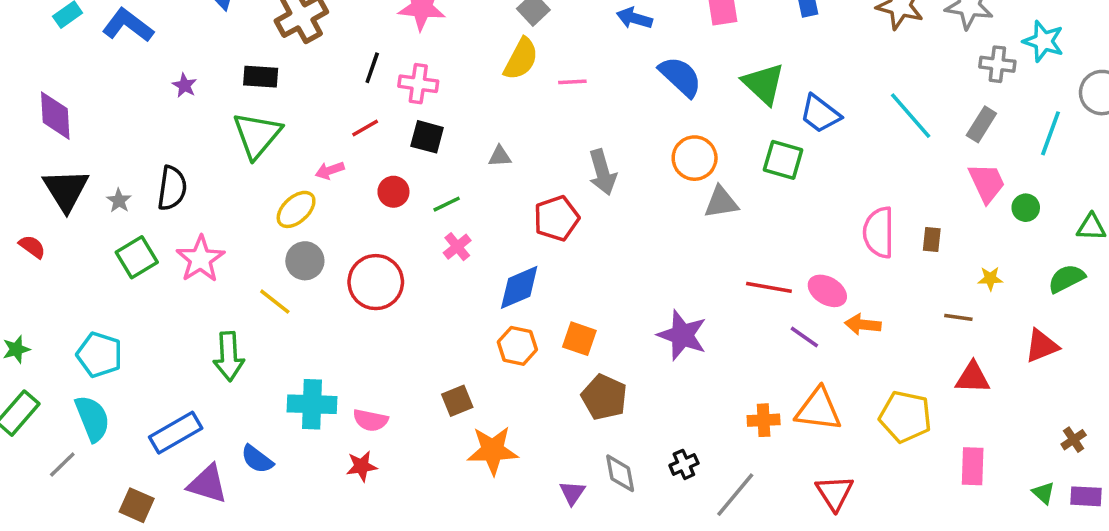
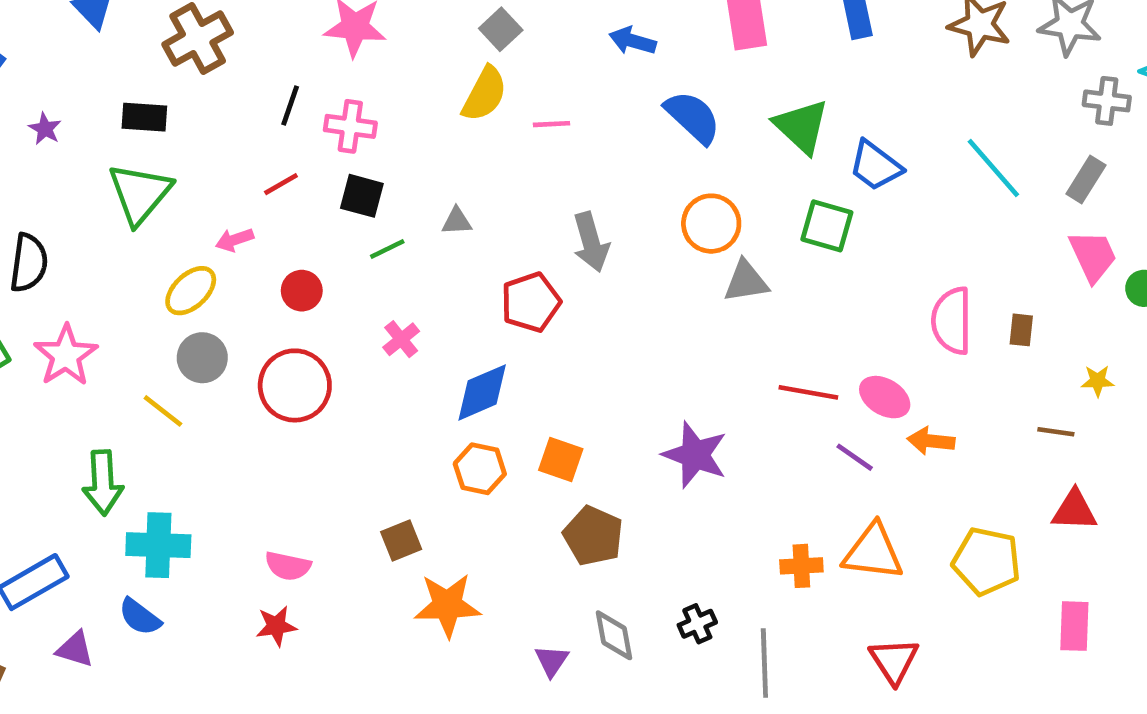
red circle: (393, 192) -> (302, 291), moved
green line: (447, 204) -> (387, 249), moved
cyan cross: (312, 404) -> (158, 545), moved
purple triangle: (208, 484) -> (75, 649), size x0.7
gray line: (735, 495) -> (764, 663), turned -42

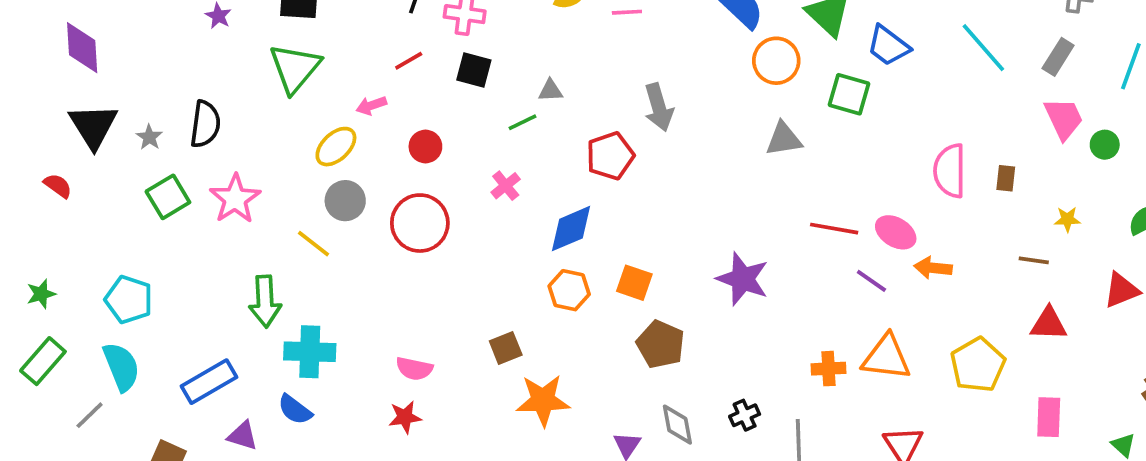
orange circle: (711, 224) -> (776, 61), moved
green line: (387, 249) -> (522, 122), moved
yellow pentagon: (986, 561) -> (978, 365), turned 30

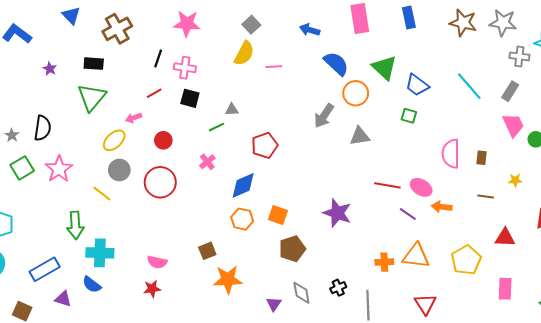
green square: (849, 94) -> (409, 116), moved, size x0.7
gray arrow: (659, 107) -> (324, 116), moved, turned 50
brown line: (1034, 260) -> (486, 197), moved
brown pentagon: (661, 344) -> (292, 249), turned 30

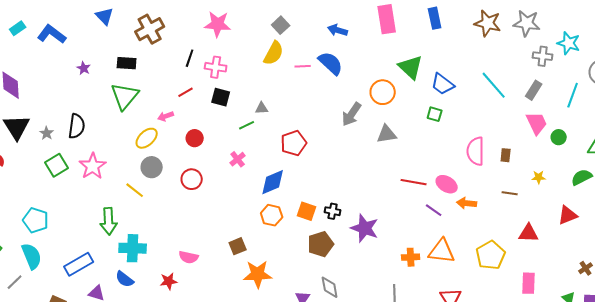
blue semicircle: (336, 64) -> (331, 63), moved
red circle: (160, 182) -> (192, 179), size x0.7
purple star: (337, 213) -> (365, 228), moved
black cross: (338, 288) -> (333, 211), moved, turned 35
red star: (152, 289) -> (169, 281), moved

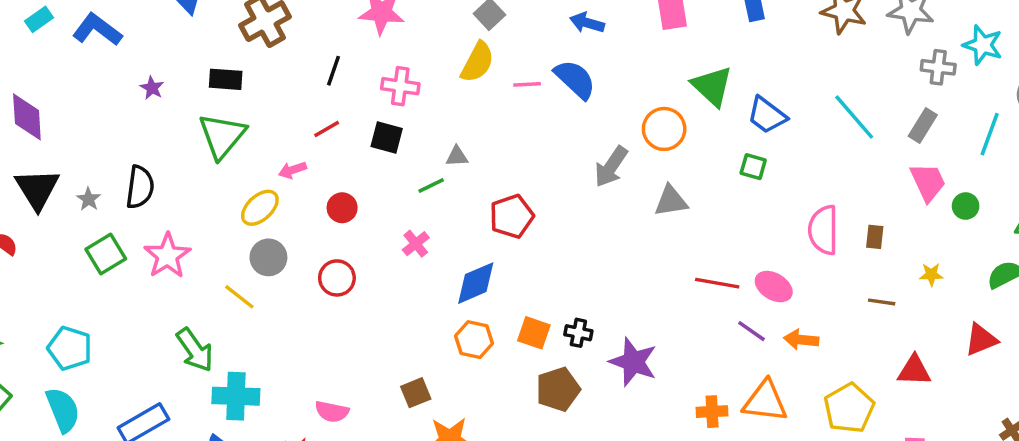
pink cross: (216, 67) -> (400, 86), moved
orange arrow: (467, 203) -> (801, 340), moved
green arrow: (109, 221) -> (195, 350), turned -32

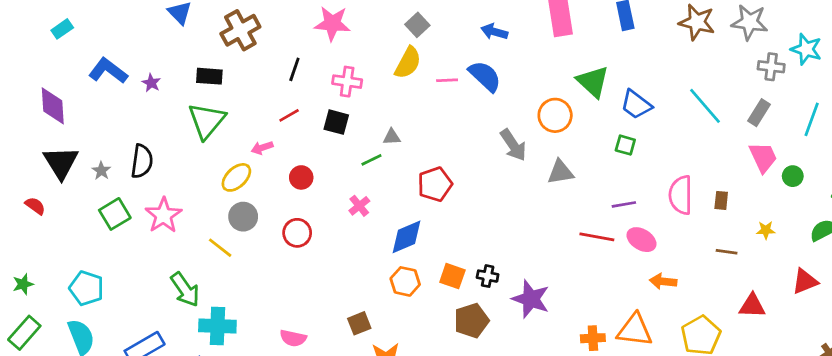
blue L-shape: (97, 30) -> (108, 71), moved
gray arrow: (611, 167) -> (513, 145), turned -68
purple line: (751, 331) -> (624, 204), moved, turned -45

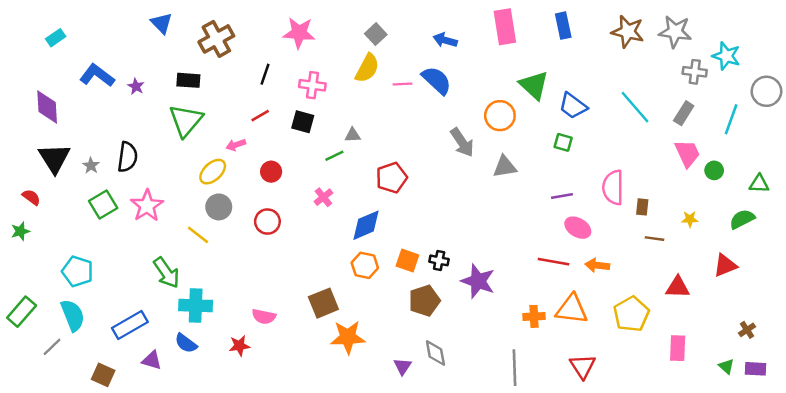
brown rectangle: (721, 200) -> (642, 207), moved
red line: (597, 237) -> (553, 262), moved
green star: (23, 284) -> (20, 231), moved
brown square: (359, 323) -> (323, 303), size x1.4

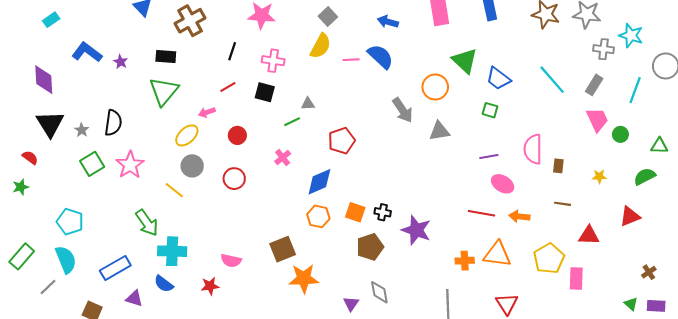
brown line: (654, 239) -> (563, 204), moved
pink rectangle: (678, 348) -> (576, 279), moved

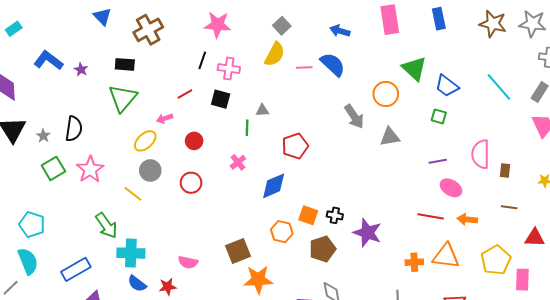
black line: (232, 51) -> (202, 60), moved
green line: (292, 122) -> (247, 128), turned -63
orange hexagon: (318, 216) -> (282, 232), moved
blue semicircle: (164, 284) -> (137, 284), moved

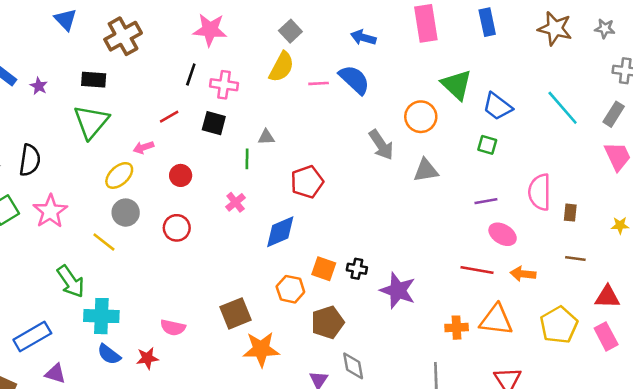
gray star: (533, 24) -> (605, 29), size x0.6
brown pentagon: (323, 249) -> (328, 322), moved
pink rectangle: (522, 280) -> (606, 336), moved, turned -30

